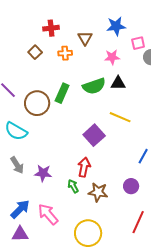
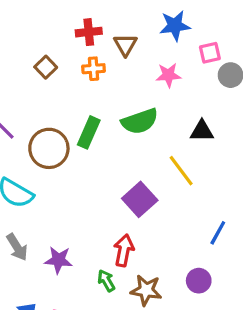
red cross: (51, 28) -> (89, 32), moved
black triangle: (118, 83) -> (202, 131), moved
yellow line: (120, 117) -> (181, 171), turned 30

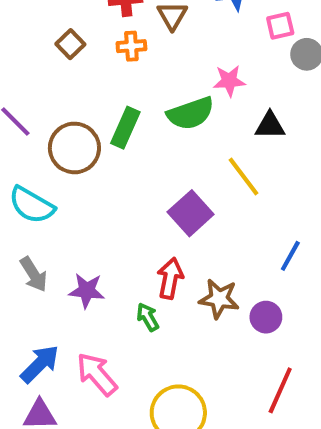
pink star: (168, 75) -> (229, 81), moved
brown star: (146, 290) -> (219, 299), moved

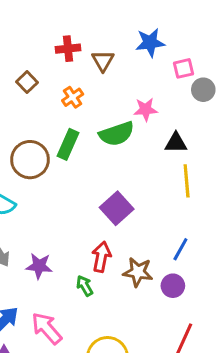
orange cross: (131, 46) -> (73, 97), moved, turned -30
yellow line: (244, 177) -> (187, 181), moved, turned 32
blue line: (290, 256) -> (180, 249), moved

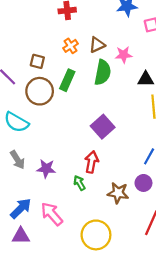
brown triangle: (103, 61) -> (97, 45), moved, turned 35
brown square: (27, 82) -> (37, 61), moved, turned -32
green semicircle: (117, 134) -> (103, 72), turned -60
brown star: (138, 272) -> (118, 193), moved

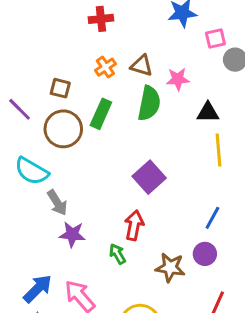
brown triangle: (97, 45) -> (142, 66), turned 42
gray arrow: (17, 160) -> (57, 203), moved

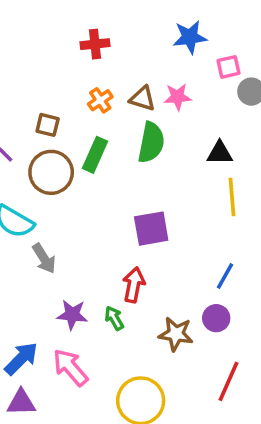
pink star: (178, 79) -> (178, 97), moved
purple square: (149, 177) -> (151, 229), turned 32
purple star: (72, 234) -> (72, 315), moved

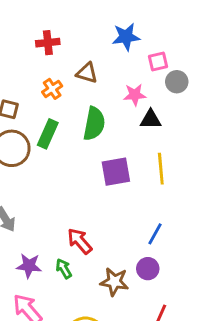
pink star: (178, 97) -> (135, 95), moved
brown triangle: (142, 99) -> (87, 73), moved
black triangle: (220, 153) -> (151, 119), moved
purple square: (151, 229) -> (116, 172), moved
red arrow: (134, 285) -> (80, 241), turned -52

